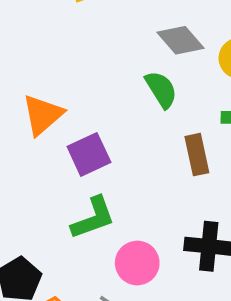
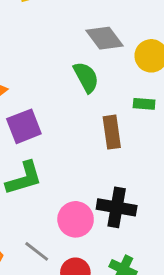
pink circle: (137, 263) -> (76, 219), moved

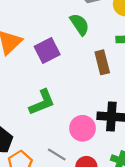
purple square: (24, 126) -> (47, 50), moved

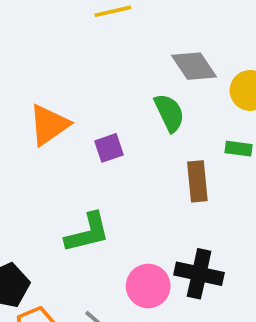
purple square: (47, 50) -> (109, 148), size x0.7

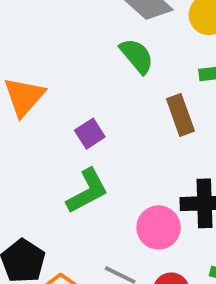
purple square: (109, 148) -> (90, 134), moved

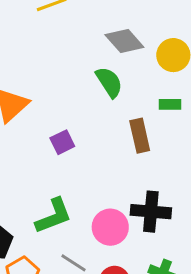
green L-shape: (87, 191) -> (54, 216), moved

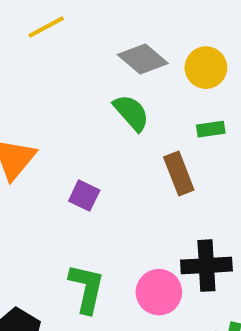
purple square: (62, 142) -> (84, 196), turned -30
green L-shape: (54, 216) -> (87, 288), turned -48

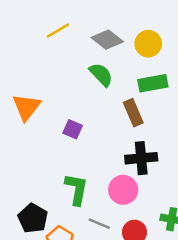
yellow line: (46, 27) -> (58, 31), moved
green rectangle: (211, 129) -> (153, 83), size x1.6
black cross: (206, 266) -> (141, 158), moved

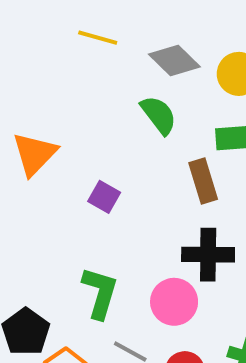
yellow line: (58, 31) -> (98, 38), turned 40

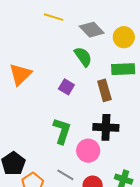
purple square: (104, 197) -> (66, 87), moved
green L-shape: (100, 293) -> (62, 131), moved

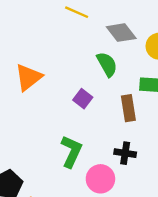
black cross: (106, 127) -> (125, 153), size x0.7

